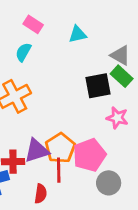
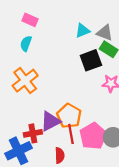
cyan triangle: (77, 34) -> (82, 31), moved
pink pentagon: (89, 155) -> (93, 136), moved

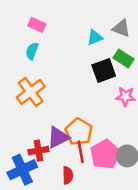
gray triangle: (105, 33) -> (121, 28), moved

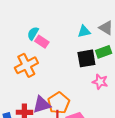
pink rectangle: (37, 25) -> (42, 42), moved
green rectangle: (123, 59) -> (104, 52), turned -63

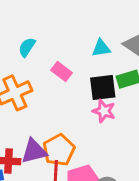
pink rectangle: (42, 42) -> (62, 72), moved
pink star: (100, 82) -> (104, 111), moved

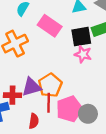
pink rectangle: (62, 72) -> (50, 26), size x1.5

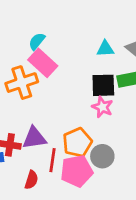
pink rectangle: (50, 26) -> (43, 63), moved
orange pentagon: (50, 85) -> (77, 142), moved
gray circle: (88, 114) -> (102, 156), moved

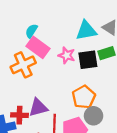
cyan triangle: (105, 49) -> (86, 31), size x1.5
pink star: (102, 107) -> (67, 55), moved
orange pentagon: (77, 142) -> (84, 97), moved

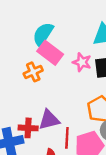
cyan semicircle: (31, 31) -> (43, 34), size x1.5
orange cross: (23, 65) -> (33, 72), size x0.7

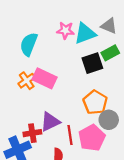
pink rectangle: (50, 53) -> (45, 78), moved
pink star: (82, 62) -> (65, 30), moved

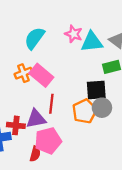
black square: (92, 63) -> (96, 90), moved
gray circle: (109, 120) -> (102, 108), moved
red line: (70, 135) -> (51, 104), moved
pink pentagon: (92, 138) -> (48, 141), moved

